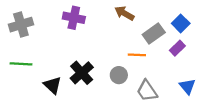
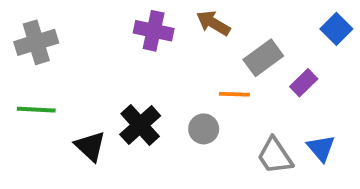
purple cross: (74, 18) -> (154, 31), moved
blue square: (181, 23) -> (336, 29), moved
gray trapezoid: (147, 91) -> (275, 156), moved

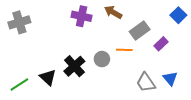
green line: (36, 110) -> (19, 85), moved, turned -36
gray circle: (204, 129) -> (102, 59), moved

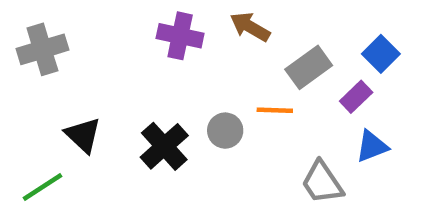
blue square: (178, 15) -> (381, 54), moved
black triangle: (48, 77) -> (83, 135), moved
blue triangle: (170, 78) -> (372, 146), moved, turned 49

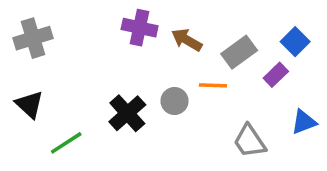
brown arrow: (250, 27) -> (187, 40), moved
black triangle: (83, 135) -> (29, 105), moved
blue triangle: (372, 146) -> (304, 122), moved
green line: (42, 187) -> (66, 143), moved

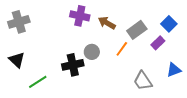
orange line: (213, 85) -> (122, 49), turned -56
gray circle: (174, 101) -> (92, 52), moved
black cross: (127, 113) -> (73, 65), turned 30

